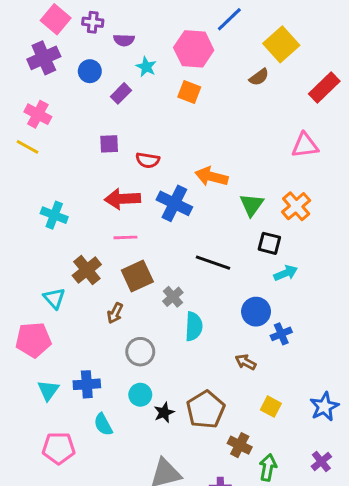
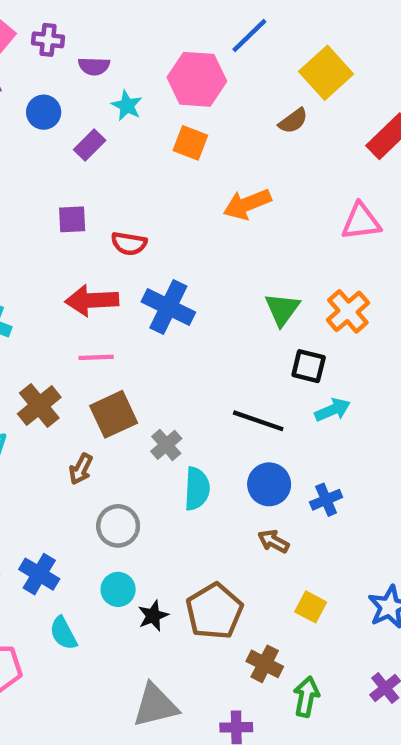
orange arrow: (211, 177) -> (247, 204), moved, turned -36
black line: (213, 263) -> (258, 421), moved
blue circle: (256, 312) -> (269, 484), moved
blue cross: (87, 384) -> (39, 574), turned 35

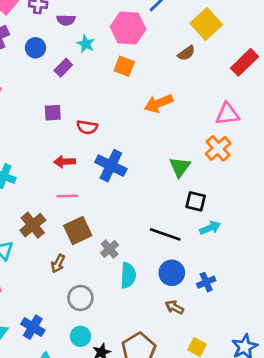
red arrow: (92, 300) -> (65, 162), size x0.7
orange cross: (348, 311) -> (218, 148), moved

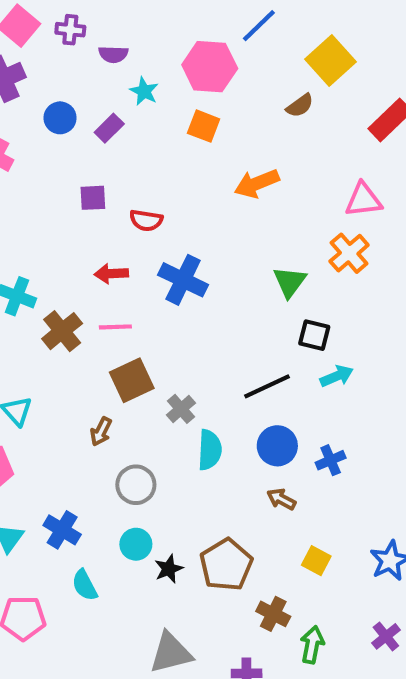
blue circle: (35, 48) -> (60, 118), moved
brown cross: (33, 225) -> (62, 331), moved
black line: (165, 234) -> (267, 386), turned -44

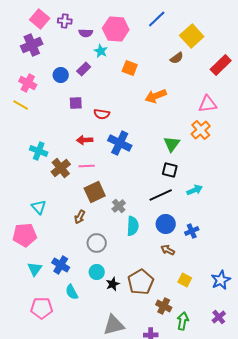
pink hexagon: (210, 67) -> (116, 29), moved
blue circle: (60, 118) -> (61, 75), moved
black square: (314, 335) -> (170, 170), moved

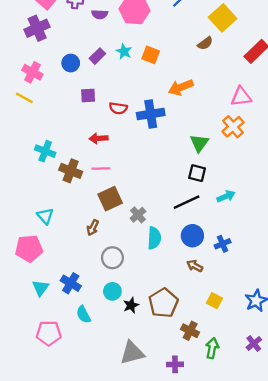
cyan star: (101, 51) -> (124, 51), moved
blue cross: (120, 143) -> (151, 114), moved, turned -35
brown cross: (61, 168) -> (71, 171), turned -30

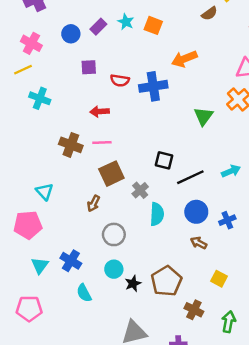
yellow line: (24, 98) -> (23, 70), turned -54
cyan cross: (45, 151) -> (40, 98), moved
black square: (197, 173) -> (164, 160), moved
pink pentagon: (49, 333) -> (29, 309), moved
green arrow: (212, 348) -> (229, 322), moved

